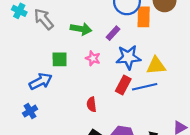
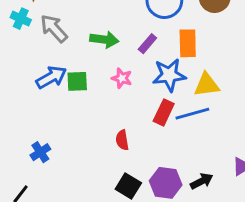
orange rectangle: (144, 17) -> (188, 43), moved
blue arrow: (41, 81) -> (51, 77), moved

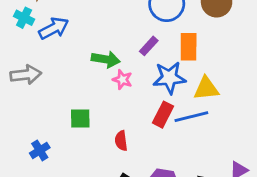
gray arrow: (54, 28) -> (26, 75), moved, turned 124
green arrow: (104, 40) -> (106, 59), moved
blue arrow: (51, 77) -> (54, 28), moved
green square: (77, 81) -> (80, 119), moved

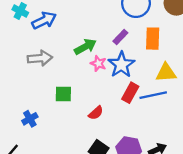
green arrow: (106, 59) -> (85, 47), turned -40
gray arrow: (26, 75) -> (40, 58), moved
blue star: (169, 78) -> (121, 65), moved, turned -30
red semicircle: (121, 141) -> (96, 113), turned -126

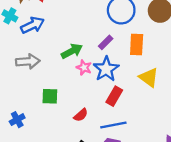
yellow triangle: (166, 73) -> (149, 77), turned 40
blue line: (153, 95) -> (113, 125), moved

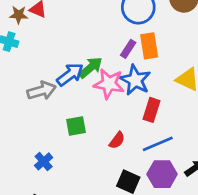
blue arrow: (32, 25) -> (70, 75), moved
orange rectangle: (137, 44) -> (149, 46), moved
pink star: (84, 68) -> (109, 84), size x1.6

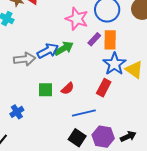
blue star: (135, 80) -> (114, 64), moved
pink star: (109, 84) -> (77, 19), moved
red semicircle: (117, 140) -> (68, 88), moved
blue line: (158, 144) -> (84, 113), moved

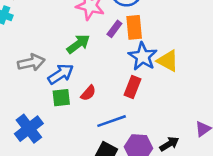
blue arrow: (48, 51) -> (61, 74), moved
blue cross: (17, 112) -> (29, 129), size x1.6

